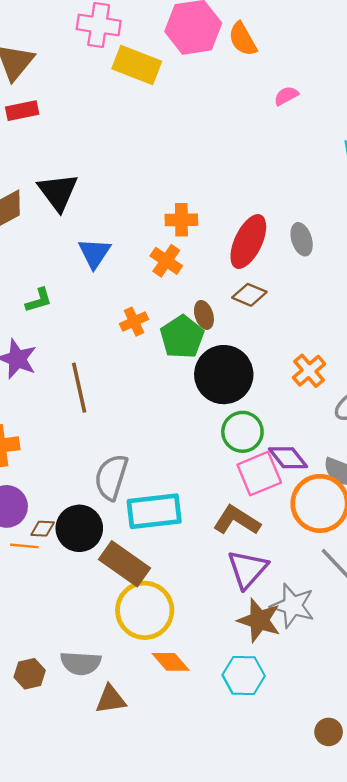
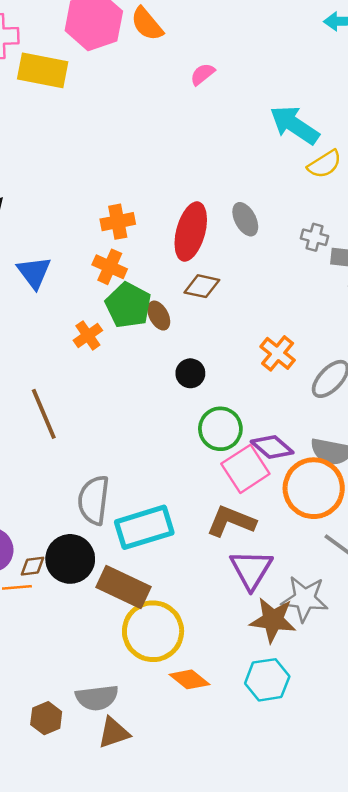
green pentagon: (182, 337) -> (128, 305), moved
black circle: (224, 375) -> (190, 373), size x0.5
brown triangle: (111, 699) -> (114, 733), moved

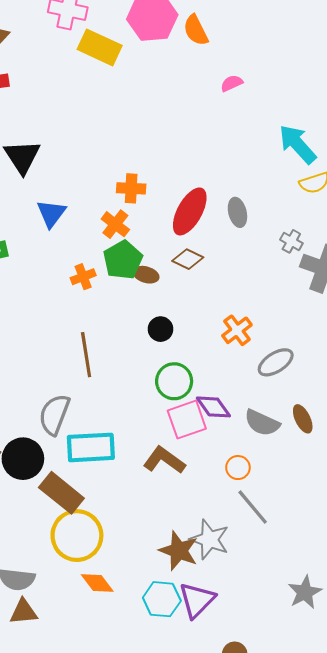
brown ellipse: (159, 316) -> (146, 275), turned -60
brown line: (44, 414) -> (86, 355), moved
orange circle: (314, 488) -> (238, 468), moved, size x0.5
purple triangle: (251, 569) -> (197, 600), moved

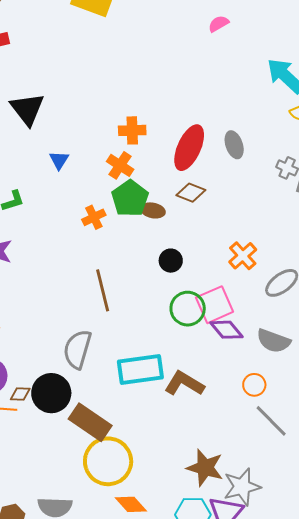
blue triangle: (51, 213) -> (59, 160), size x0.7
pink square: (187, 420) -> (215, 305), moved
cyan rectangle: (91, 447) -> (140, 369), moved
gray star: (209, 539) -> (242, 487), moved, turned -30

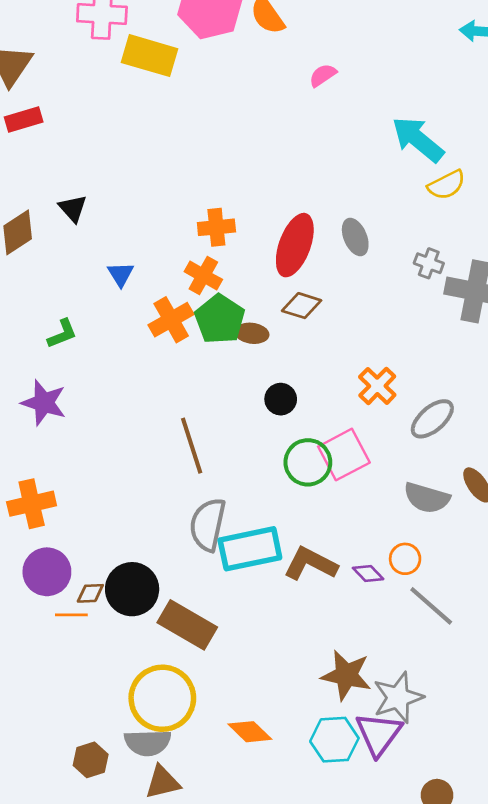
black triangle: (27, 109) -> (73, 208), size x0.6
orange cross: (94, 217) -> (171, 320), moved, size x1.4
purple diamond: (226, 330) -> (368, 573), moved, size x0.7
gray semicircle: (77, 349) -> (208, 525), moved
yellow circle: (108, 461) -> (162, 698), moved

